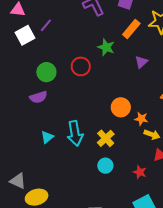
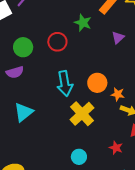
cyan arrow: (75, 133) -> (65, 84), moved
cyan triangle: (47, 137) -> (23, 112), size x1.5
yellow cross: (106, 138) -> (82, 114), size x1.4
cyan circle: (105, 166) -> (79, 157), moved

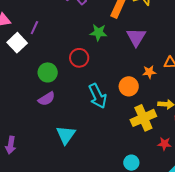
purple triangle: (118, 38) -> (136, 37), size x1.5
orange star: (118, 94) -> (149, 72), moved
yellow cross: (82, 114) -> (143, 118), moved, turned 35

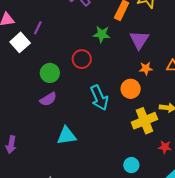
orange star: (149, 72) -> (146, 68), moved
cyan triangle: (66, 135) -> (66, 136), turned 45

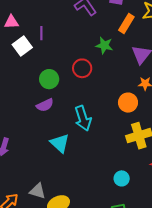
purple line: (38, 28) -> (41, 33), turned -32
cyan arrow: (99, 98) -> (83, 118), moved
cyan triangle: (66, 136) -> (60, 143), turned 45

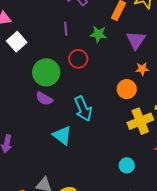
purple line: (41, 33) -> (66, 29), moved
green circle: (49, 79) -> (46, 72), size x1.4
purple semicircle: (45, 105) -> (44, 99), turned 60

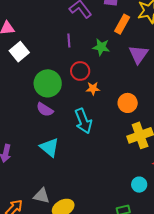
orange star: (142, 69) -> (93, 88), moved
cyan triangle: (62, 135) -> (49, 147), moved
cyan circle: (127, 165) -> (139, 185), moved

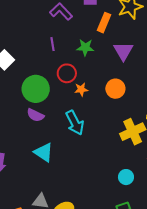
orange circle: (128, 103) -> (115, 89), moved
cyan circle: (139, 185) -> (126, 177), moved

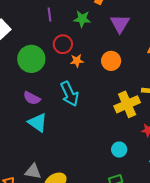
purple semicircle: (35, 115) -> (32, 98), moved

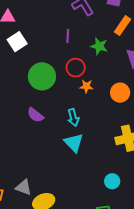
cyan arrow: (70, 94) -> (73, 118), size x0.7
cyan triangle: (38, 123) -> (74, 143), moved

